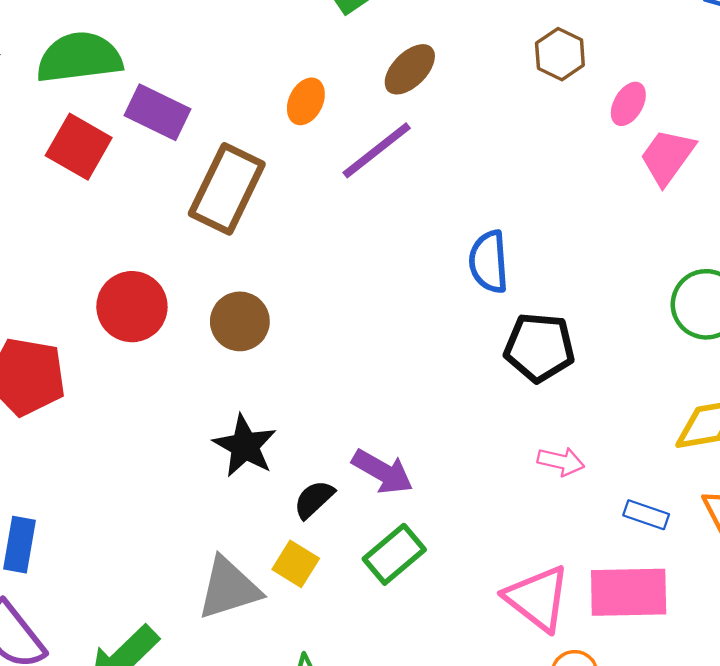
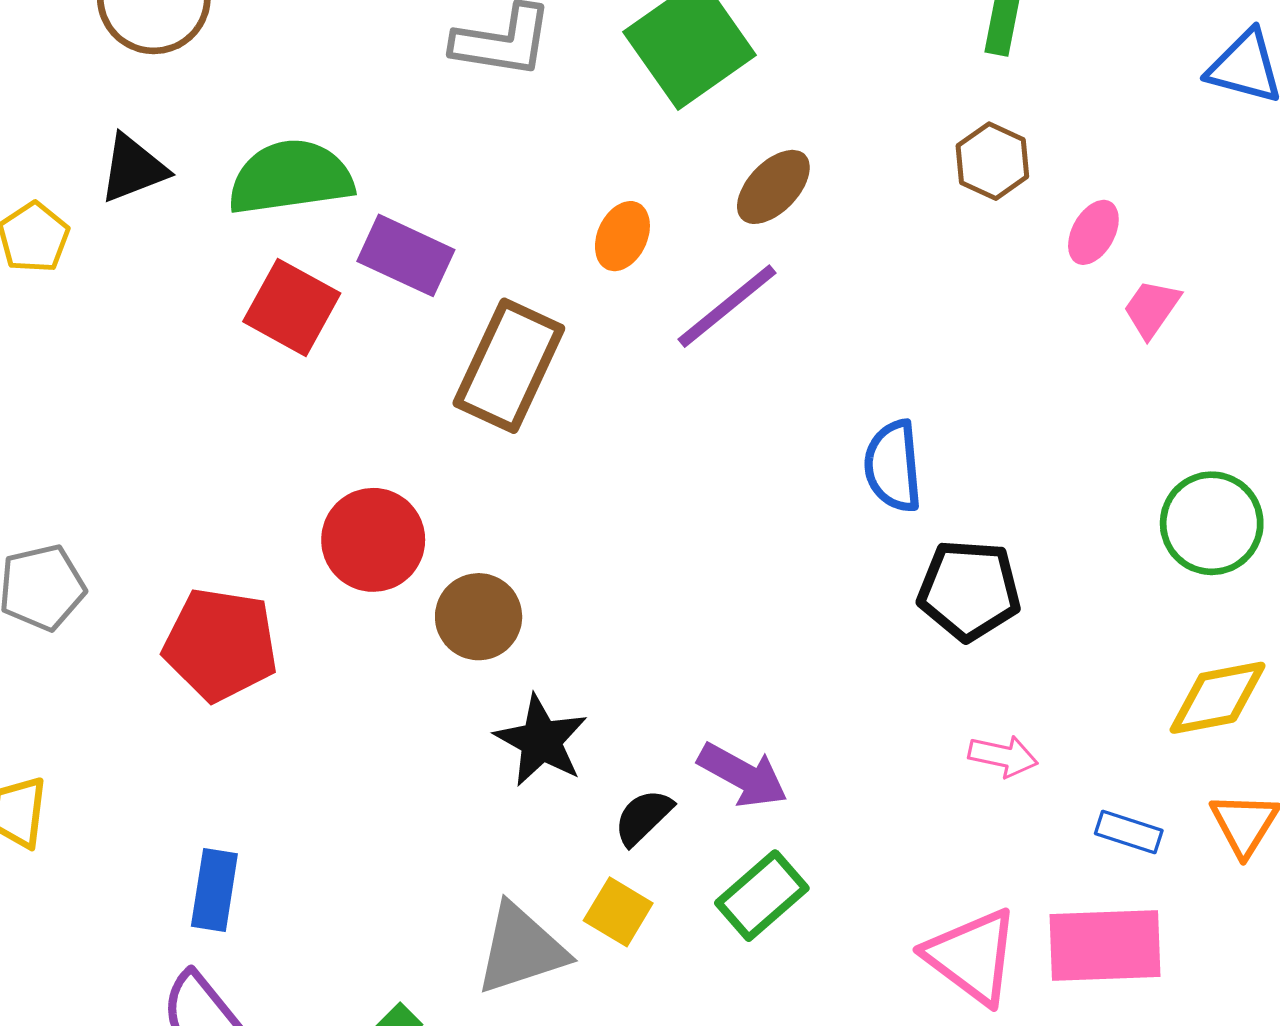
pink trapezoid: (667, 157) -> (1152, 309), size x0.7
brown circle: (240, 321) -> (479, 617), moved

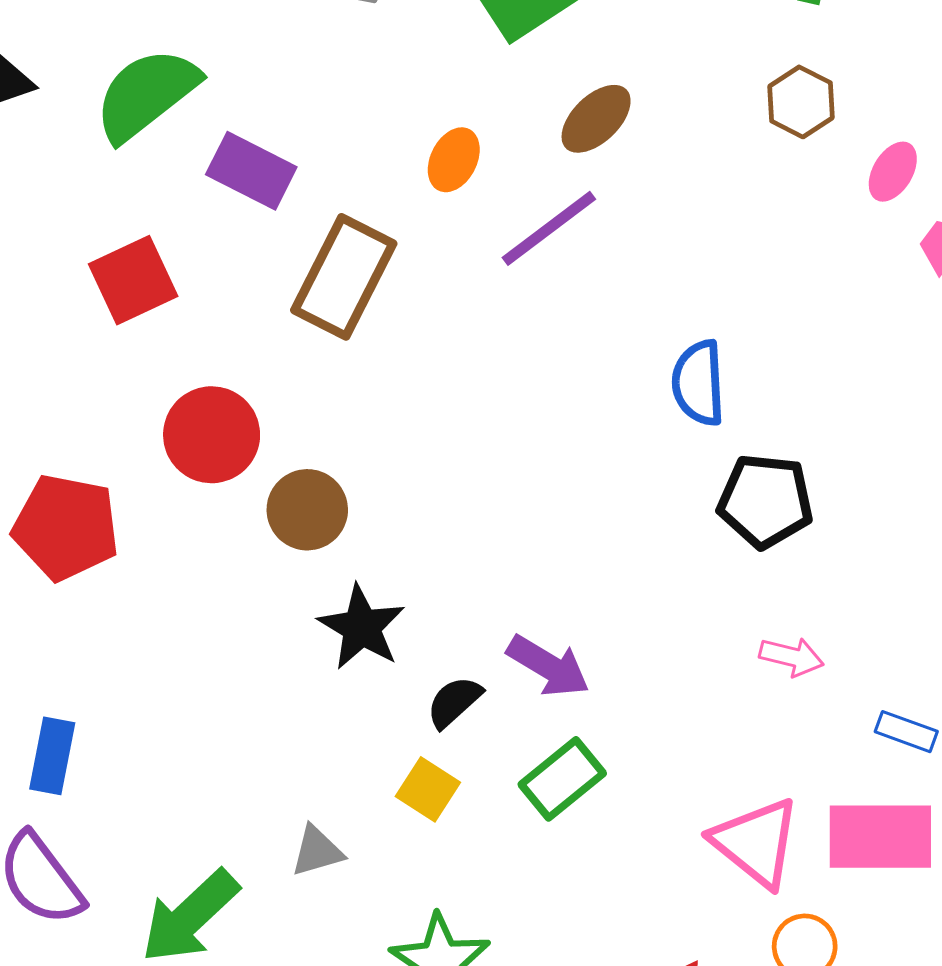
green semicircle: (291, 177) -> (146, 94), turned -32
red square: (292, 307) -> (133, 280), moved, turned 34
gray triangle: (521, 949) -> (317, 851), moved, size x0.6

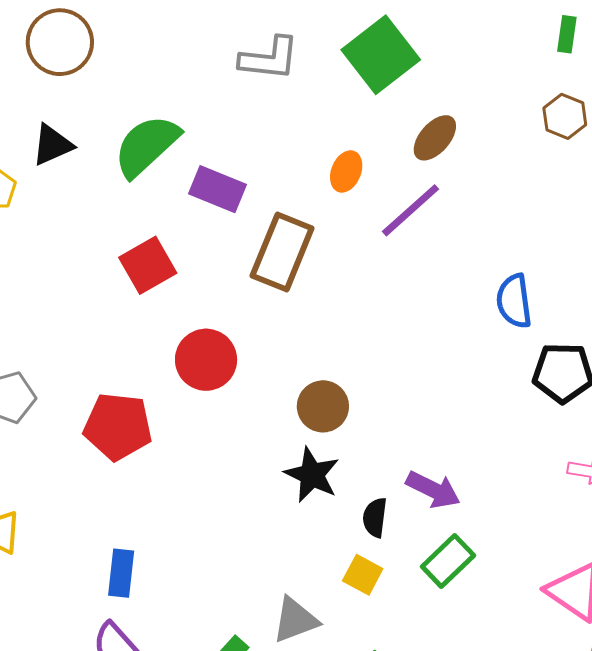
brown circle: (307, 510) -> (323, 406), moved
black semicircle: (454, 702) -> (375, 517), turned -36
gray triangle: (317, 851) -> (295, 620), size x1.4

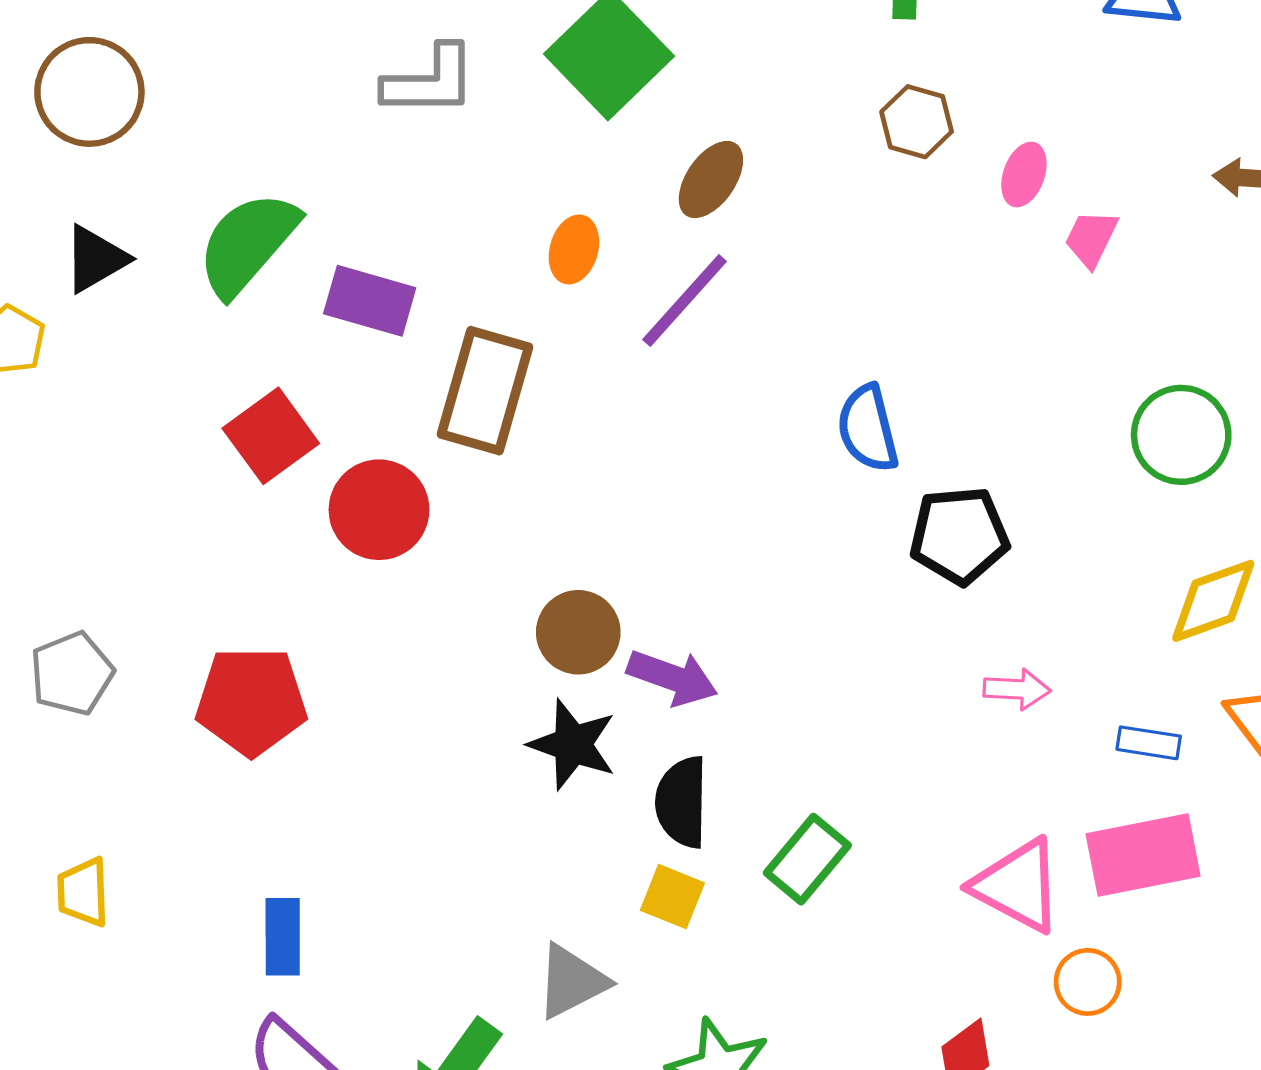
red circle: (206, 360) -> (379, 510), moved
purple arrow: (433, 490) -> (672, 677), moved
black semicircle: (375, 517) -> (682, 802), size x1.4

